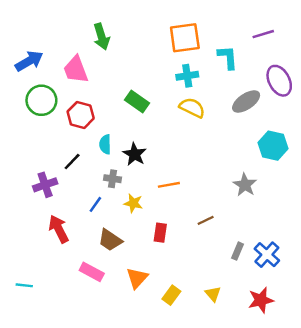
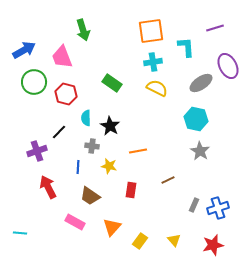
cyan hexagon: (273, 146) -> (196, 119), moved
blue line: (95, 204) -> (78, 167), turned -32
blue cross: (267, 255) -> (218, 208), turned 30

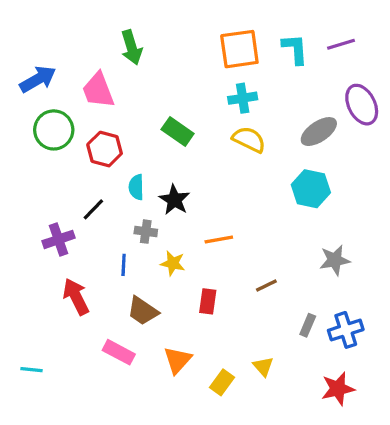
cyan L-shape: (186, 47) -> (295, 49), moved
gray star: (200, 151) -> (335, 260), moved, turned 30
yellow triangle: (174, 240) -> (263, 366), moved

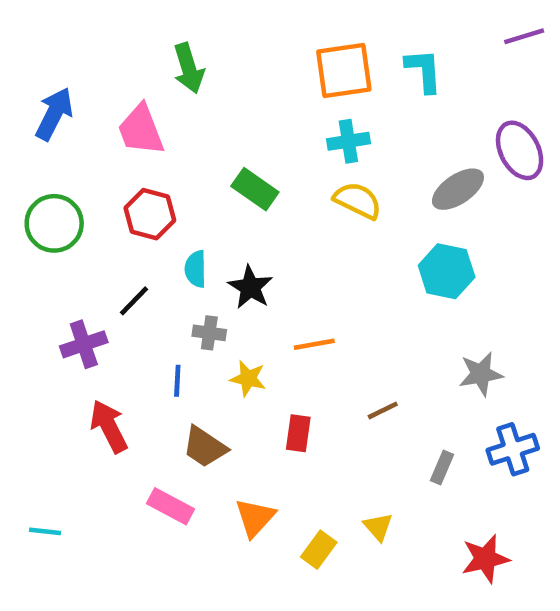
purple line: (341, 44) -> (524, 36), moved
blue arrow: (38, 79) -> (54, 114), turned -33
green circle: (54, 130) -> (54, 223), moved
blue cross: (346, 330) -> (513, 449), moved

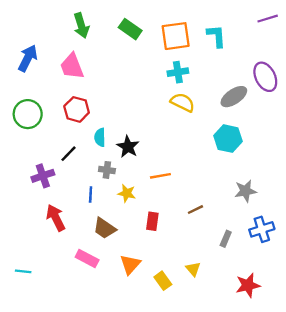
green arrow: (189, 68) -> (81, 26), moved
green rectangle: (255, 189) -> (130, 29), moved
yellow rectangle: (319, 550) -> (163, 281), turned -72

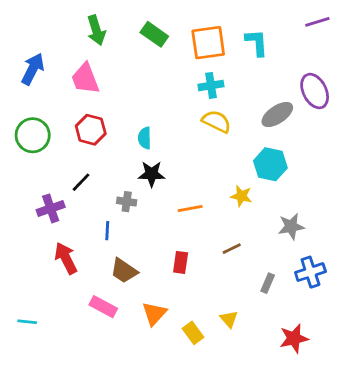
cyan semicircle: (100, 137) -> (145, 138), moved
black star: (128, 147) -> (152, 174), turned -30
yellow star: (127, 193) -> (241, 196), moved

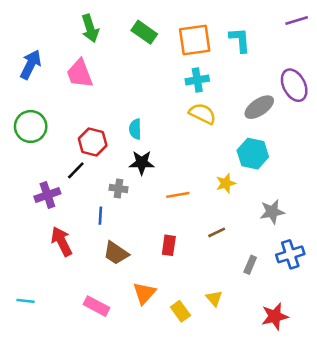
red hexagon: (91, 130) -> (93, 142), moved
yellow star: (241, 196) -> (226, 183), turned -30
pink rectangle: (103, 307) -> (96, 306), moved

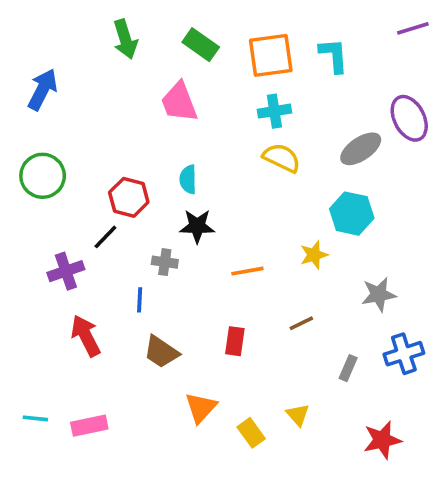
pink trapezoid: (80, 74) -> (179, 102), moved
pink rectangle: (96, 306) -> (89, 426), moved, turned -40

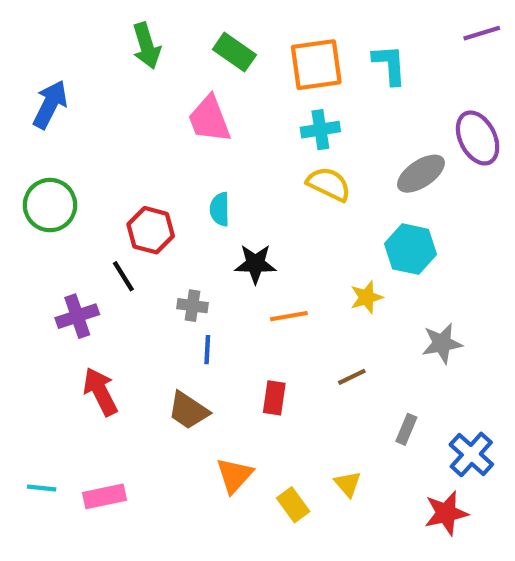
black star: (197, 226) -> (255, 264), moved
black line: (105, 237) -> (123, 276), turned -76
blue line: (140, 300) -> (207, 350), moved
blue cross: (404, 354) -> (471, 454), moved, turned -30

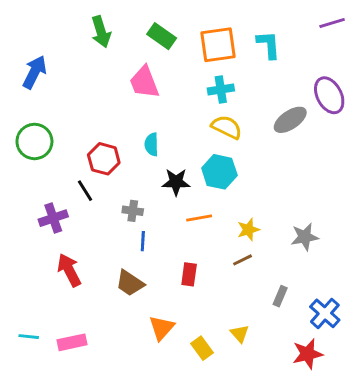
cyan hexagon: (411, 249) -> (219, 172), moved
yellow star: (366, 297) -> (248, 230), moved

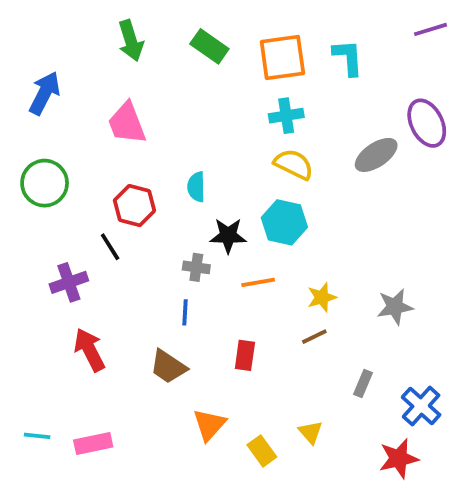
pink trapezoid: (144, 82) -> (127, 123), moved
gray cross: (133, 211) -> (196, 267), moved

